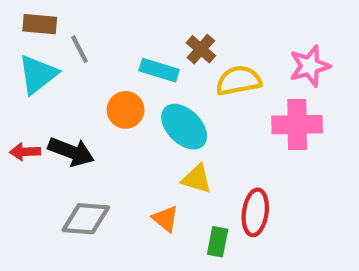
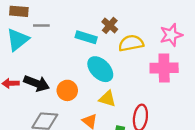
gray line: (80, 49) -> (41, 25), turned -63
orange circle: (126, 110) -> (67, 90), moved

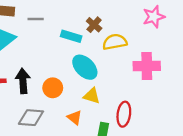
gray line: (41, 25) -> (36, 19), moved
pink star: (171, 35) -> (154, 17), moved
black arrow: (37, 83) -> (23, 81), turned -115

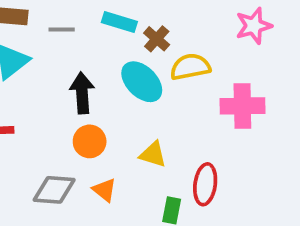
cyan rectangle: (71, 36) -> (119, 22), moved
cyan ellipse: (85, 67) -> (142, 82), moved
black arrow: (23, 81) -> (82, 93), moved
orange triangle: (75, 118) -> (104, 190), moved

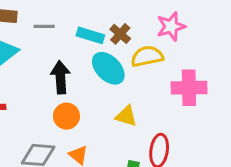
cyan rectangle: (119, 22) -> (90, 35), moved
pink star: (254, 26) -> (171, 26), moved
yellow triangle: (153, 154) -> (126, 116), moved

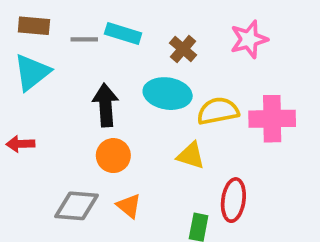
cyan rectangle: (90, 35) -> (123, 34), moved
yellow semicircle: (147, 56) -> (218, 111), moved
cyan ellipse: (108, 68) -> (168, 94), turned -36

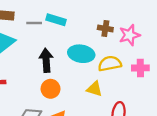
pink star: (249, 39) -> (129, 35), moved
brown cross: (183, 49) -> (105, 29), moved, turned -32
pink cross: (272, 119) -> (140, 68), size x0.7

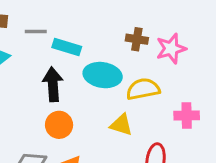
cyan rectangle: (56, 20) -> (67, 47), moved
pink cross: (140, 68) -> (187, 115), moved

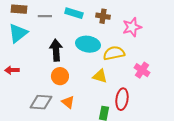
brown cross: (137, 39) -> (103, 16), moved
cyan rectangle: (67, 47) -> (74, 13), moved
pink cross: (187, 115) -> (142, 70), turned 35

